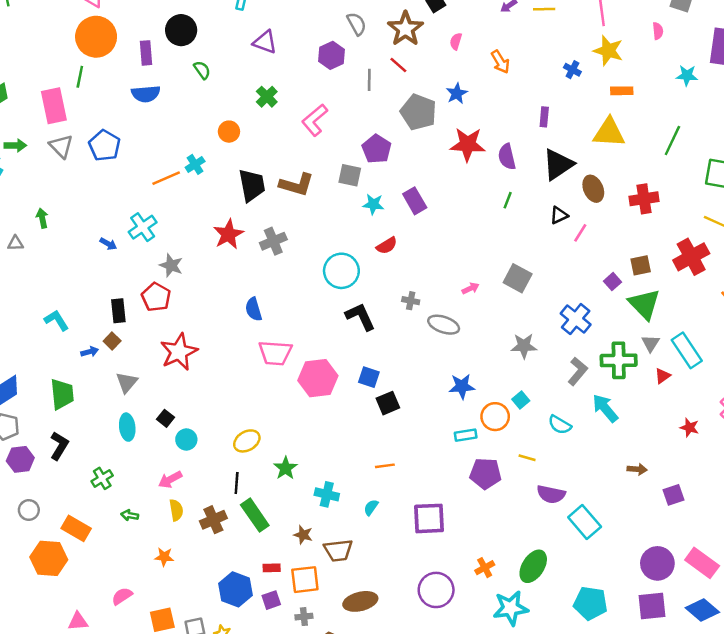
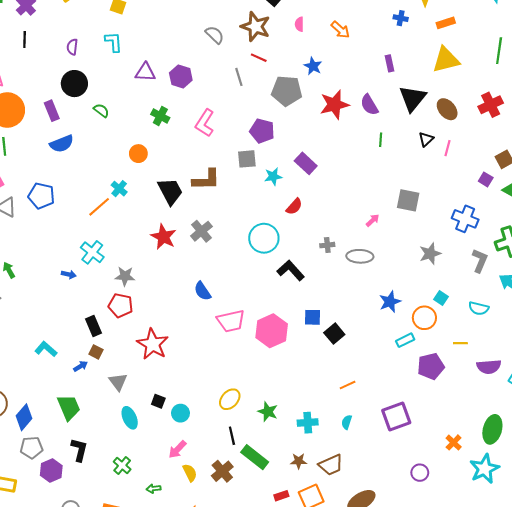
purple hexagon: (331, 55) -> (181, 77), moved
purple circle: (436, 590) -> (420, 473), size x0.6

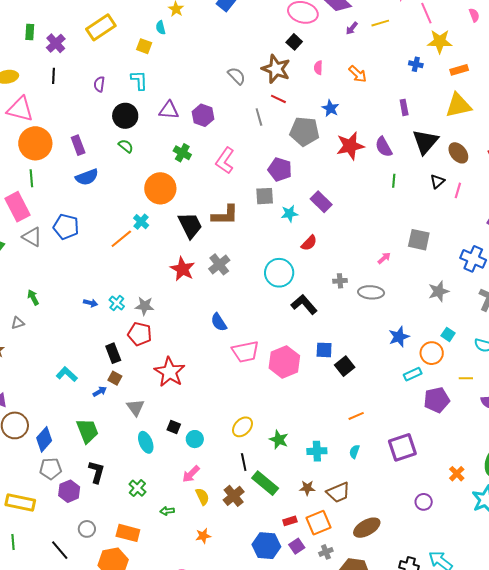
black circle: (74, 84) -> (125, 116), moved
orange circle: (138, 154) -> (160, 188), size x1.8
cyan cross: (92, 252) -> (117, 303), moved, size x0.7

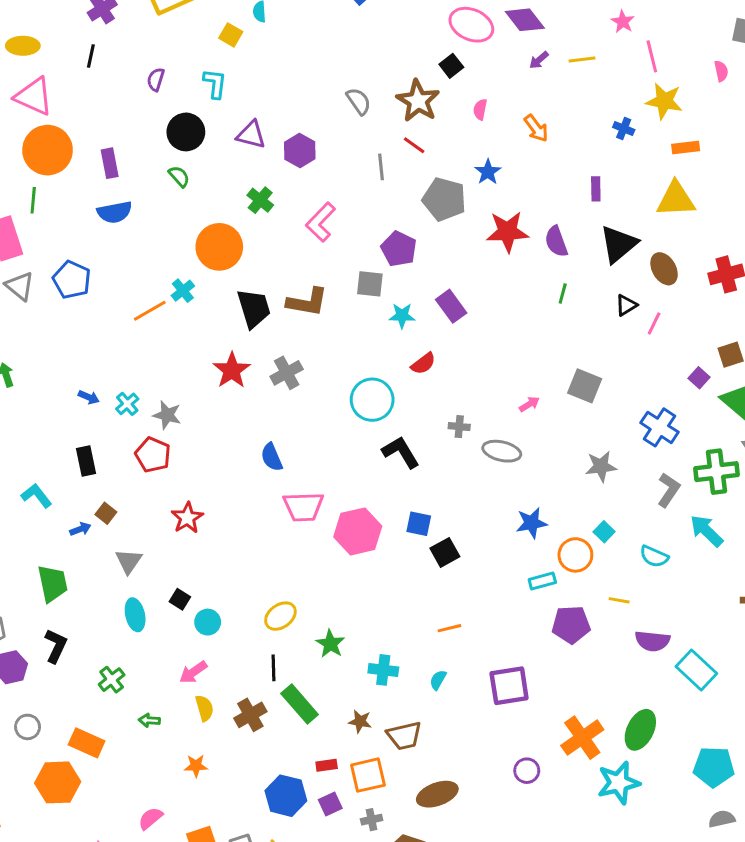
black rectangle: (113, 353) -> (86, 461), moved
red star: (170, 372) -> (187, 518), size x0.7
orange cross: (457, 474) -> (582, 738), size x1.8

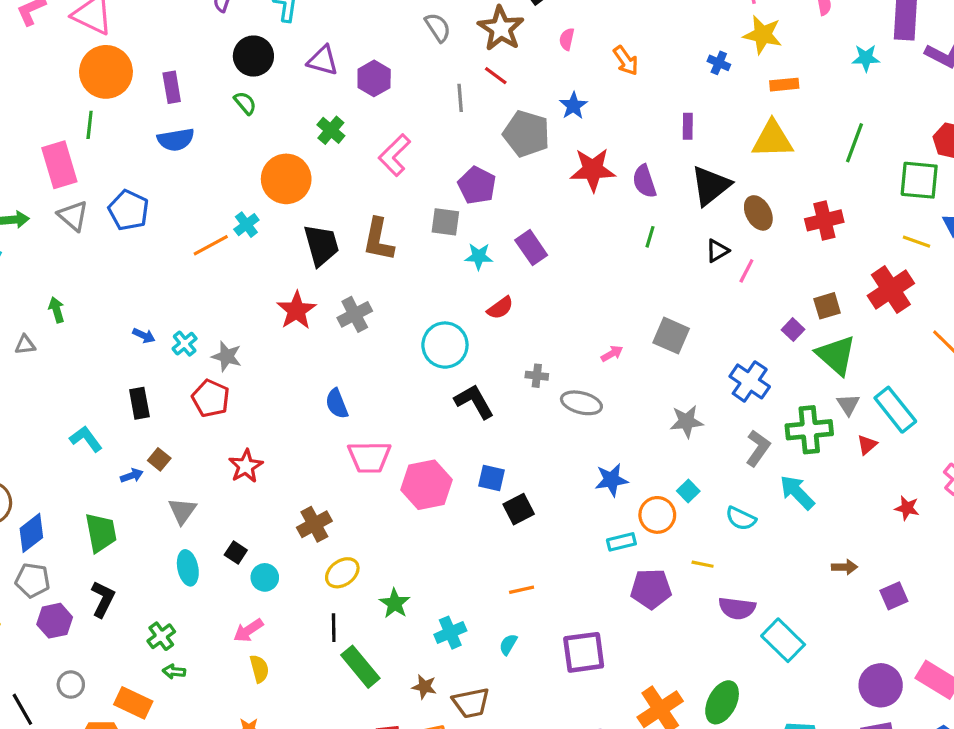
brown L-shape: (307, 302) -> (378, 240), turned 90
cyan cross: (383, 670) -> (450, 633), turned -32
brown cross: (250, 715) -> (314, 524), moved
green arrow: (149, 720) -> (174, 671), moved

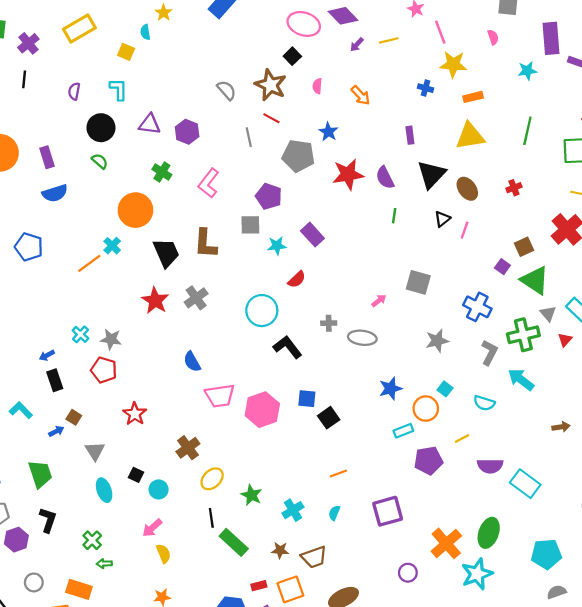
red cross: (824, 220) -> (514, 188), size x0.6
blue arrow: (144, 336) -> (47, 355), moved, turned 136
yellow line: (703, 564) -> (462, 439), turned -32

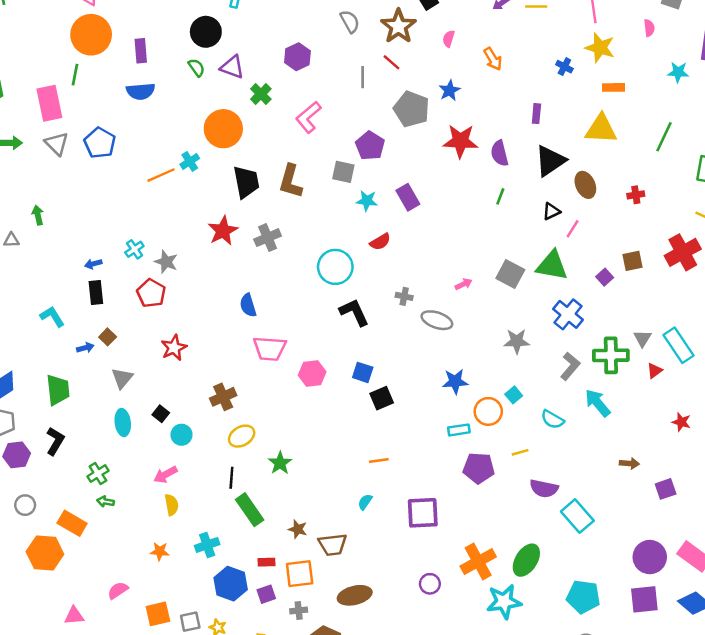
purple triangle: (150, 124) -> (232, 67), moved
green triangle: (535, 280) -> (552, 266), moved, turned -36
pink hexagon: (262, 410) -> (312, 374), size x0.7
cyan cross: (293, 510) -> (207, 545), moved

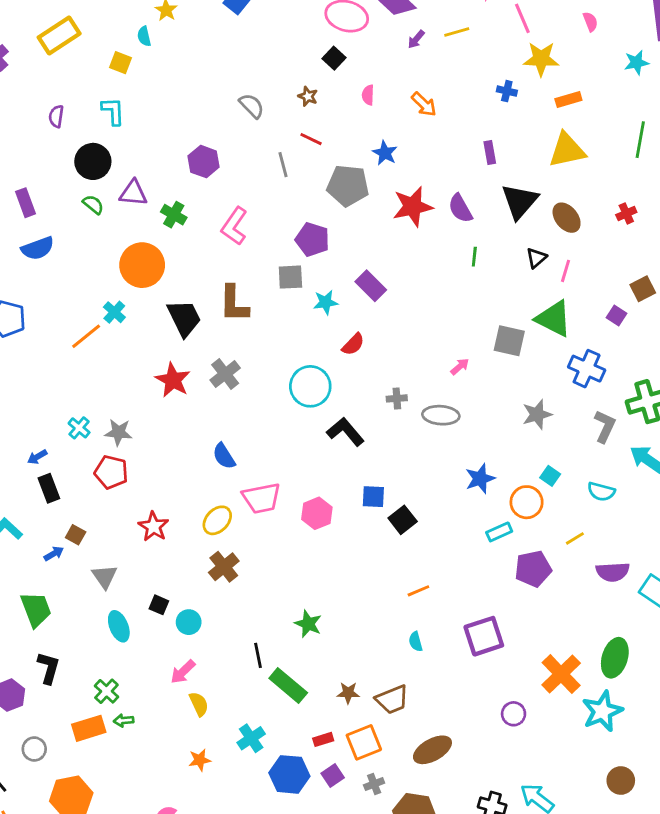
brown star: (398, 26) -> (308, 96), size x0.5
green triangle: (552, 266) -> (554, 319), turned 32
yellow ellipse: (242, 436) -> (217, 520), moved
cyan semicircle: (365, 502) -> (416, 642), turned -35
orange rectangle: (72, 523) -> (89, 728), moved, turned -32

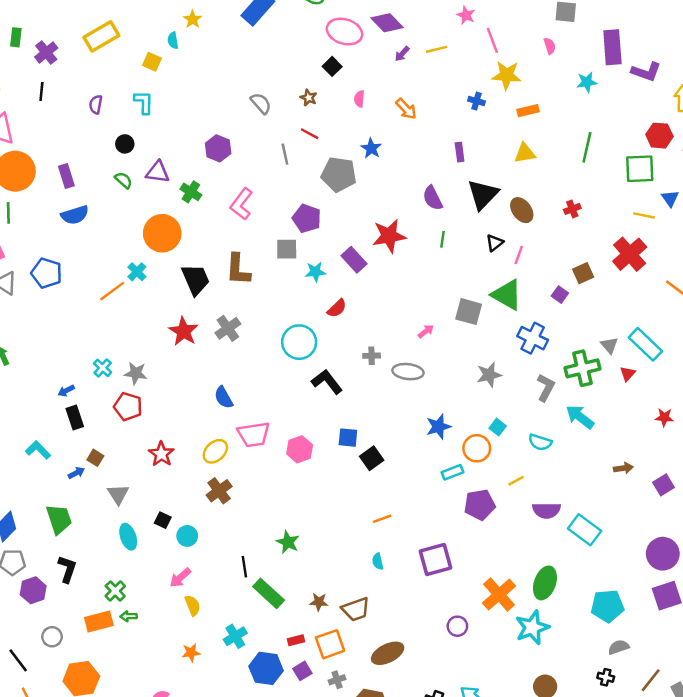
yellow triangle: (567, 150) -> (525, 153), size x0.7
black circle: (93, 161) -> (125, 144), size x0.6
red star: (413, 206) -> (389, 236), moved

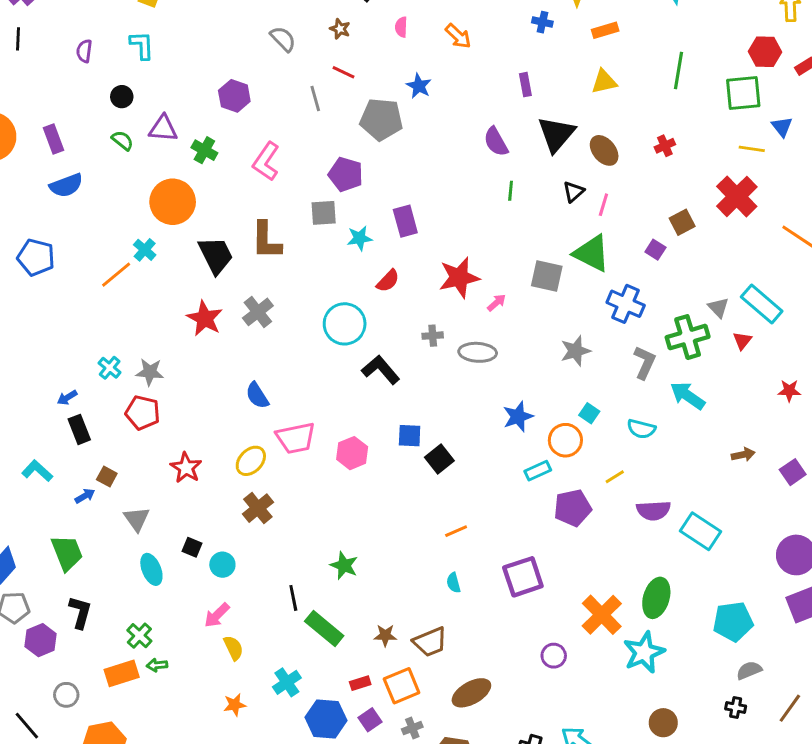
red star: (389, 236) -> (459, 277), moved
purple rectangle: (354, 260) -> (405, 221), turned 30

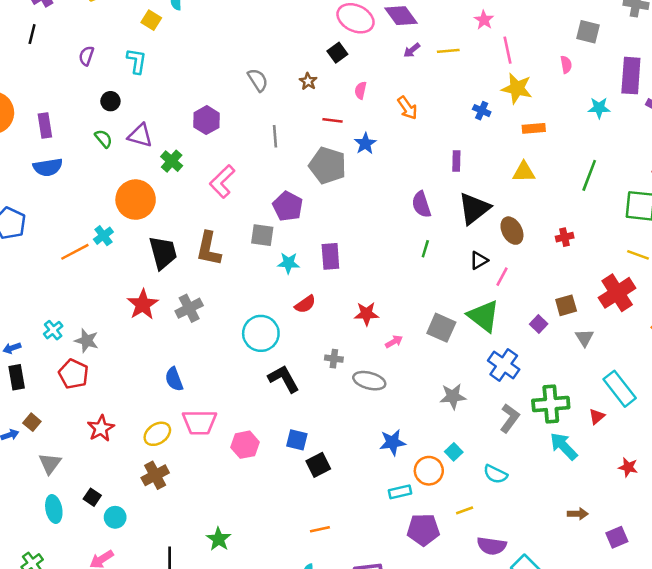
red line: (344, 72) -> (333, 120), moved, turned -30
red star: (459, 277) -> (366, 314), size x0.7
gray triangle: (718, 308) -> (584, 338), moved
cyan arrow: (688, 396) -> (564, 446), moved

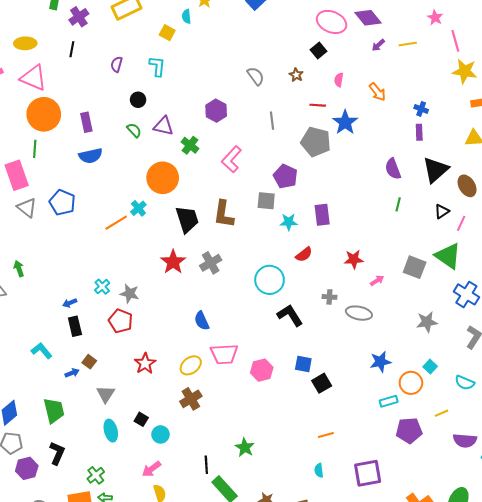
blue cross: (482, 111) -> (421, 109), moved
blue star: (365, 144) -> (345, 122), size x1.4

